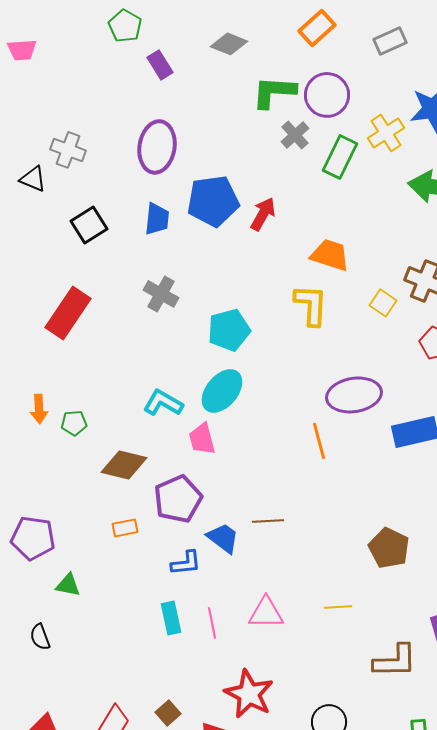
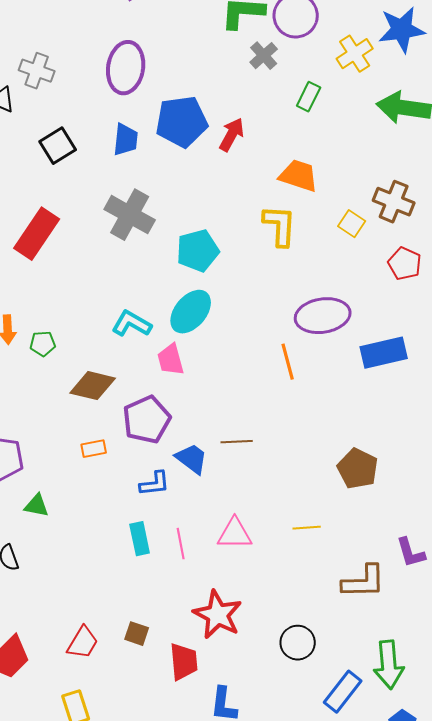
green rectangle: (340, 157) -> (309, 97), moved, size x0.7
gray cross: (161, 294) -> (130, 215), size x1.4
brown square: (168, 713) -> (137, 634), turned -30

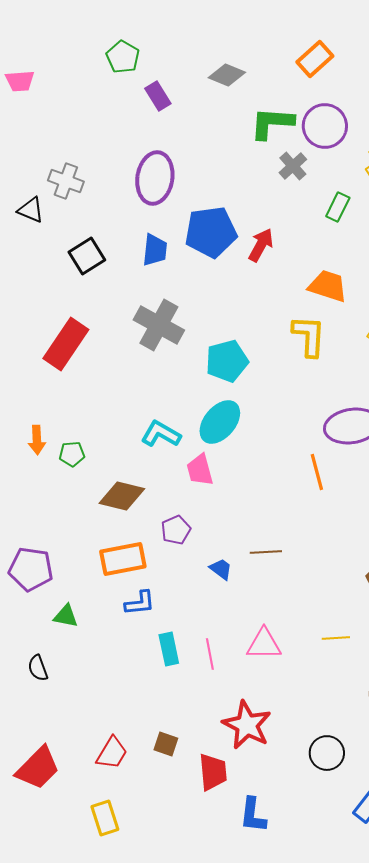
purple pentagon: (147, 420) -> (176, 530), size x0.6
orange rectangle: (94, 449) -> (123, 559), size x1.8
blue trapezoid: (192, 459) -> (221, 569), size x0.7
blue L-shape: (155, 484) -> (140, 603), moved

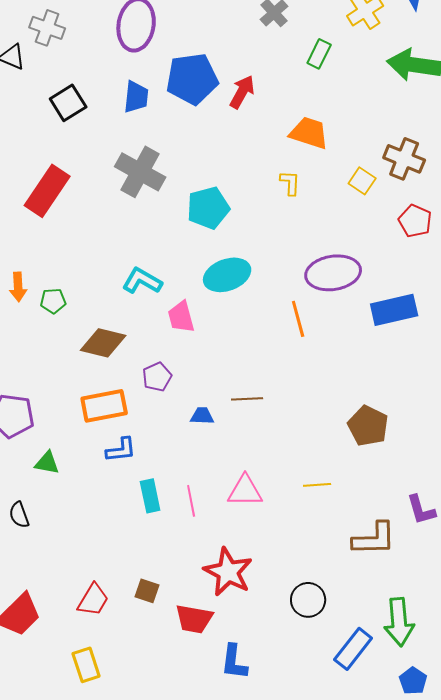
yellow L-shape: (309, 336) -> (290, 183), size x0.6
cyan ellipse: (220, 422) -> (227, 275), moved, turned 30
blue trapezoid: (221, 569) -> (202, 416), turned -35
red trapezoid: (213, 772) -> (194, 619), turned 105

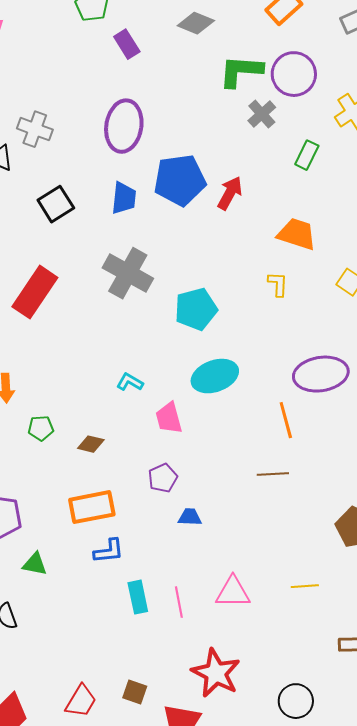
cyan L-shape: (142, 281) -> (130, 382), size x0.7
green pentagon: (53, 301) -> (41, 428), moved
brown diamond: (103, 343) -> (91, 444), size x0.6
purple pentagon: (157, 377) -> (163, 478), moved
brown line: (247, 399) -> (273, 474), moved

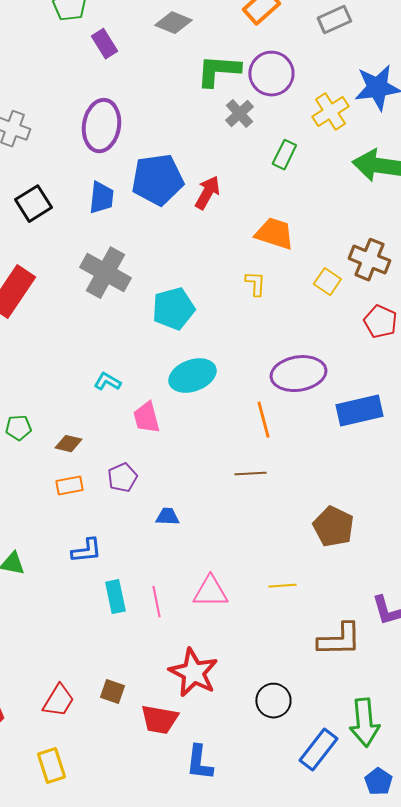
purple pentagon: (163, 478) -> (122, 478), moved
orange rectangle: (92, 507) -> (69, 486), moved, size x0.6

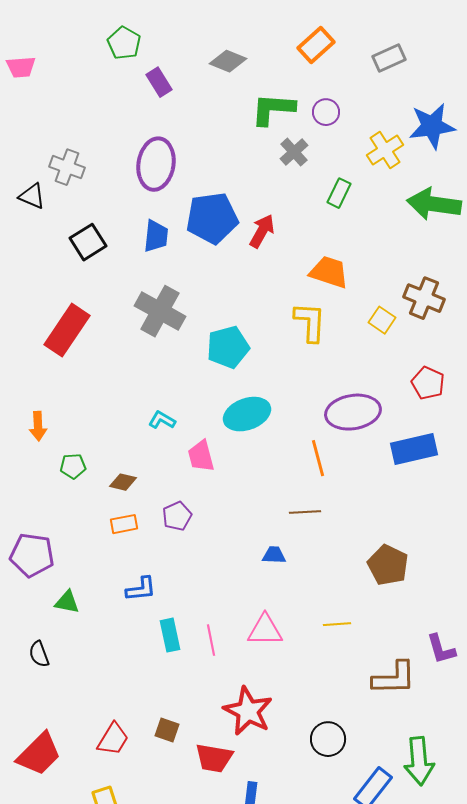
purple circle: (271, 74) -> (326, 112), size x0.6
yellow L-shape: (255, 284) -> (310, 322), size x1.6
red pentagon: (380, 322) -> (428, 383), moved
blue trapezoid: (167, 517) -> (274, 555), moved

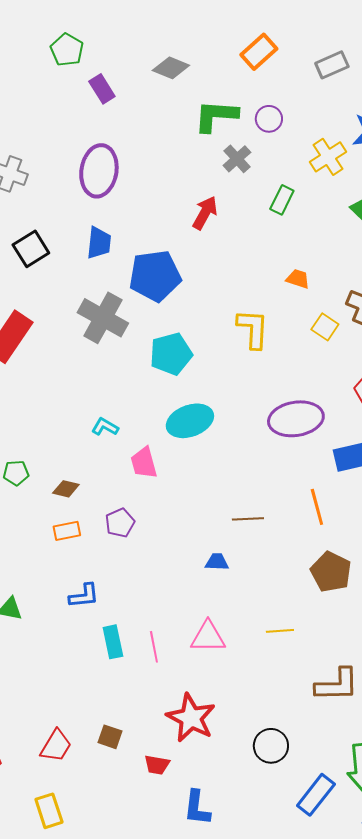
blue pentagon: (212, 218) -> (155, 276), moved
red arrow: (262, 231) -> (205, 213), moved
orange trapezoid: (329, 272) -> (298, 279), moved, size x0.6
orange line: (318, 458) -> (317, 507), moved
red trapezoid: (214, 758) -> (157, 765), size x0.7

